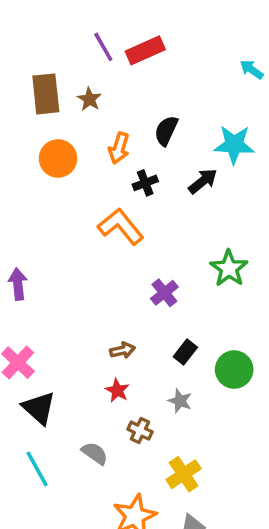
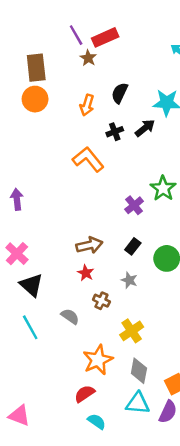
brown star: (89, 99) -> (88, 58), moved
orange circle: (58, 158) -> (35, 99), moved
black cross: (145, 183) -> (115, 132), moved
purple cross: (164, 293) -> (134, 205), moved
brown arrow: (123, 350) -> (89, 245), size x1.5

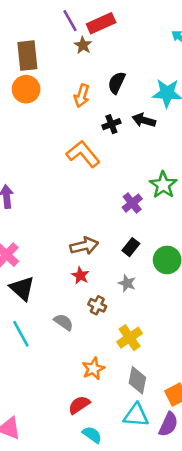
black arrow: (145, 128) -> (144, 120), turned -125
orange star: (98, 360) -> (93, 369), size x0.7

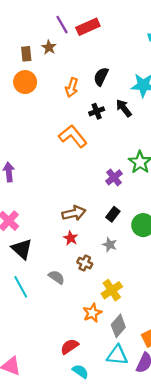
brown star: (83, 45) -> (49, 47), moved
brown rectangle: (27, 56) -> (26, 54), size x0.6
black arrow: (144, 120) -> (124, 108), turned 36
orange star: (93, 369) -> (92, 313), moved
gray diamond: (137, 380) -> (118, 326), turned 30

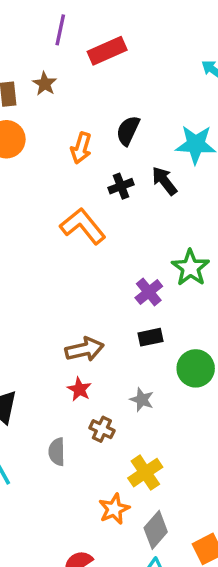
purple line: (62, 25) -> (60, 30), moved, turned 42
black rectangle: (113, 214) -> (151, 337), moved, turned 40
gray semicircle: (57, 277) -> (57, 452), turned -126

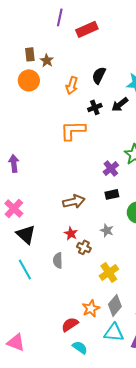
brown star: (45, 84) -> (47, 60), moved
black arrow: (164, 181) -> (120, 104), turned -90
orange L-shape: (83, 226) -> (73, 130), turned -52
red star: (79, 389) -> (71, 233), moved
orange star: (114, 509) -> (91, 308), moved

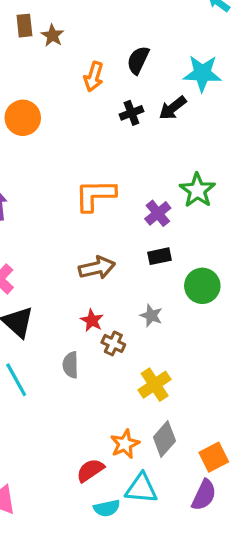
orange circle: (29, 80) -> (23, 118), moved
orange L-shape: (73, 130) -> (95, 195), moved
cyan triangle: (114, 332) -> (141, 488), moved
cyan semicircle: (80, 347) -> (107, 508), turned 133

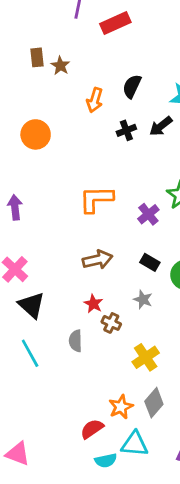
black rectangle: (159, 256) -> (150, 262), moved, turned 42

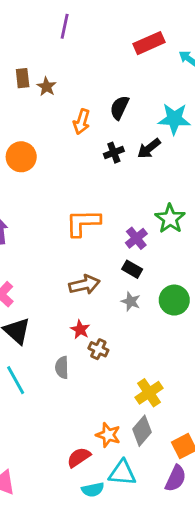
red rectangle: (115, 23) -> (149, 43), moved
black rectangle: (150, 262) -> (132, 269), moved
gray star: (143, 300) -> (131, 301), moved
yellow cross: (146, 357) -> (149, 393), moved
orange star: (121, 407) -> (108, 435), turned -30

